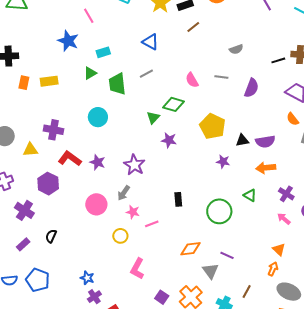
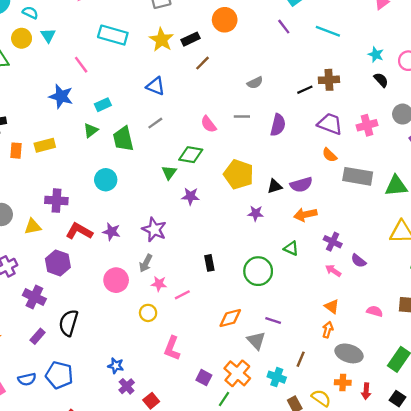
black semicircle: (51, 236) -> (68, 323), size x1.6

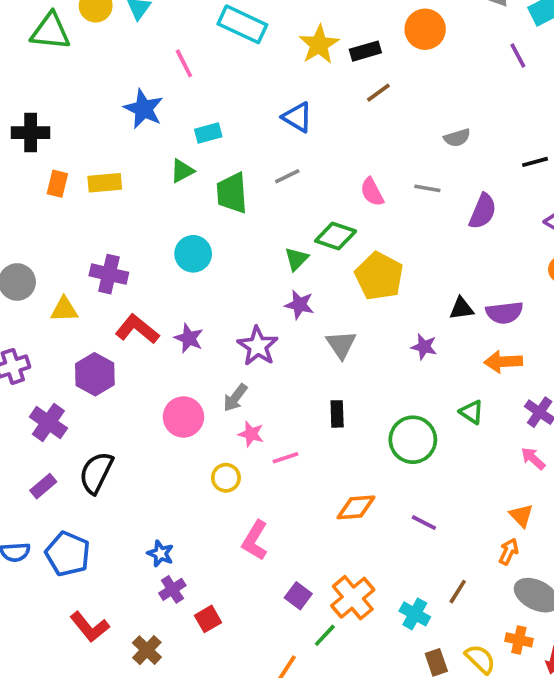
yellow pentagon: (239, 174) -> (379, 276), moved
purple star: (191, 196) -> (299, 305), moved
gray triangle: (256, 341) -> (341, 345), moved

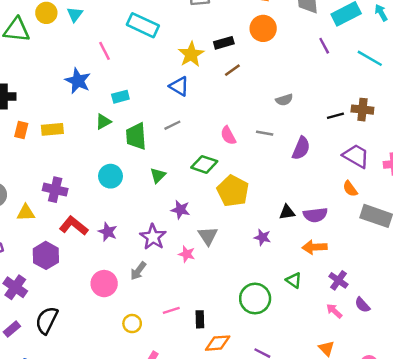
yellow star: (319, 45) -> (191, 54), moved
green triangle: (296, 259) -> (158, 175), moved
black rectangle: (337, 414) -> (200, 319), moved
pink star: (251, 434) -> (187, 254), moved

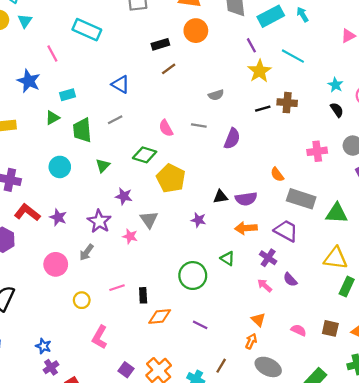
yellow star: (191, 54) -> (259, 71), moved
purple trapezoid: (356, 156) -> (286, 231), moved

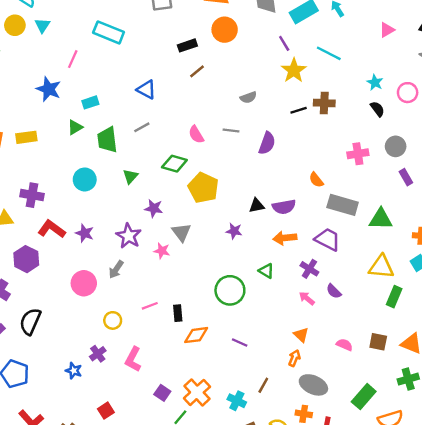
pink line: (52, 54) -> (73, 59), turned 54
purple cross: (51, 367) -> (98, 354), moved

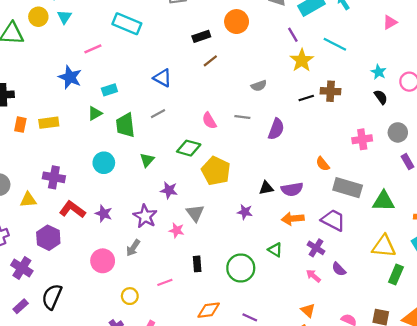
pink line: (73, 59) -> (93, 49), turned 42
black rectangle: (178, 313) -> (197, 264), moved

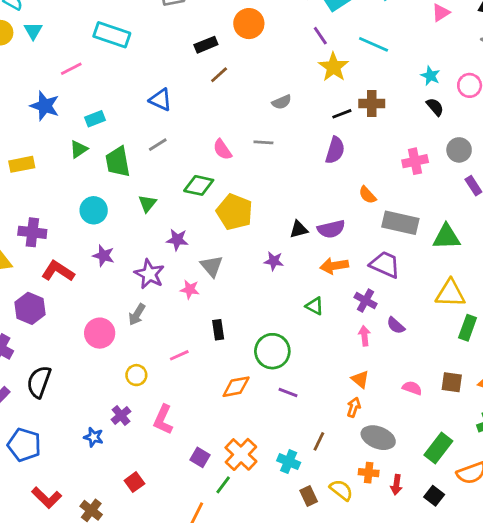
purple semicircle: (276, 129) -> (335, 150), moved
purple star: (104, 214) -> (103, 256), moved
green circle: (241, 268) -> (272, 351), moved
pink arrow: (313, 276) -> (364, 336), turned 48

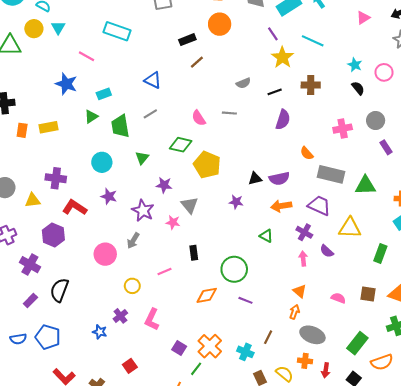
pink line: (71, 69) -> (86, 56), turned 56
black line: (342, 114) -> (275, 92), moved
yellow triangle: (450, 293) -> (350, 228), moved

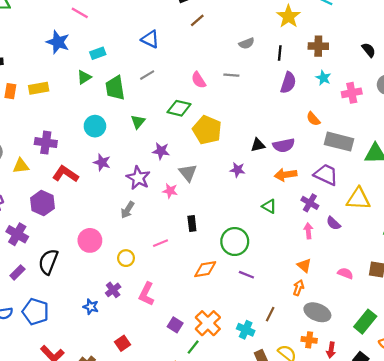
cyan star: (355, 65) -> (323, 78), moved
black line: (275, 92) -> (280, 53), turned -64
pink circle: (105, 254) -> (90, 240), moved

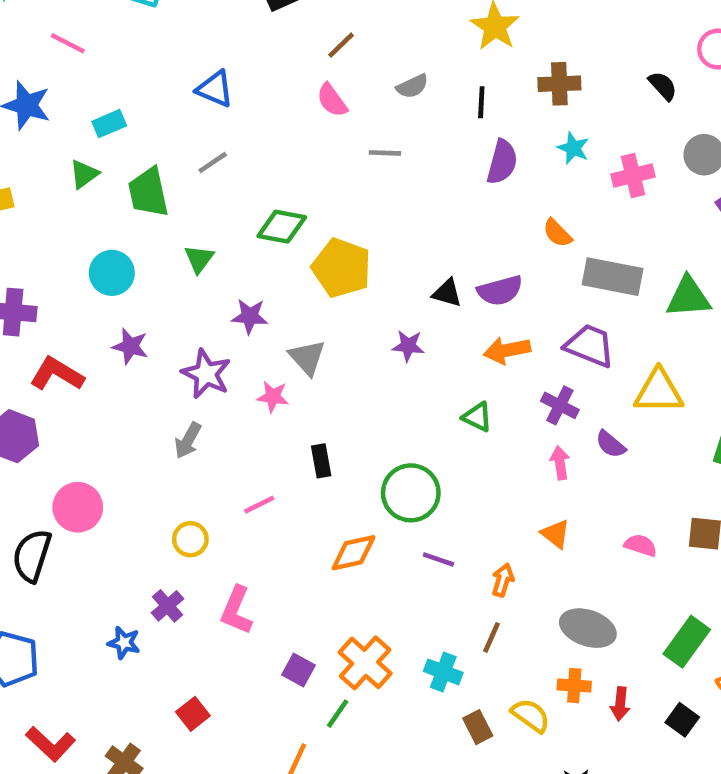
brown line: (197, 20) -> (341, 45), moved
pink semicircle: (199, 80) -> (332, 100), moved
black triangle: (258, 145) -> (447, 293), turned 32
pink circle: (90, 240) -> (78, 507), moved
orange arrow: (298, 288) -> (503, 580), moved

